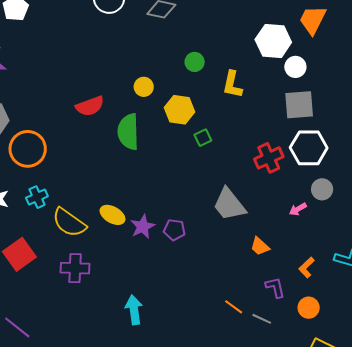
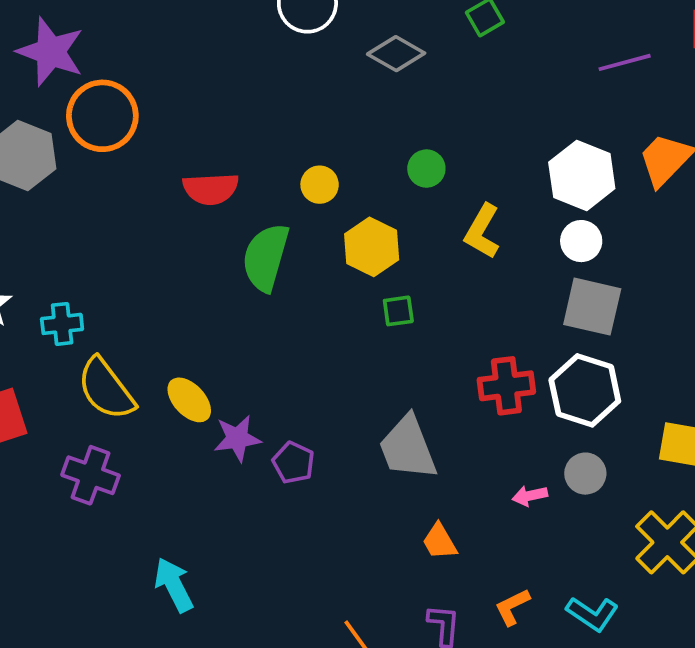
white circle: (295, 67) -> (581, 241), moved
orange circle: (28, 149) -> (102, 116), moved
cyan arrow: (134, 310) -> (174, 585), turned -36

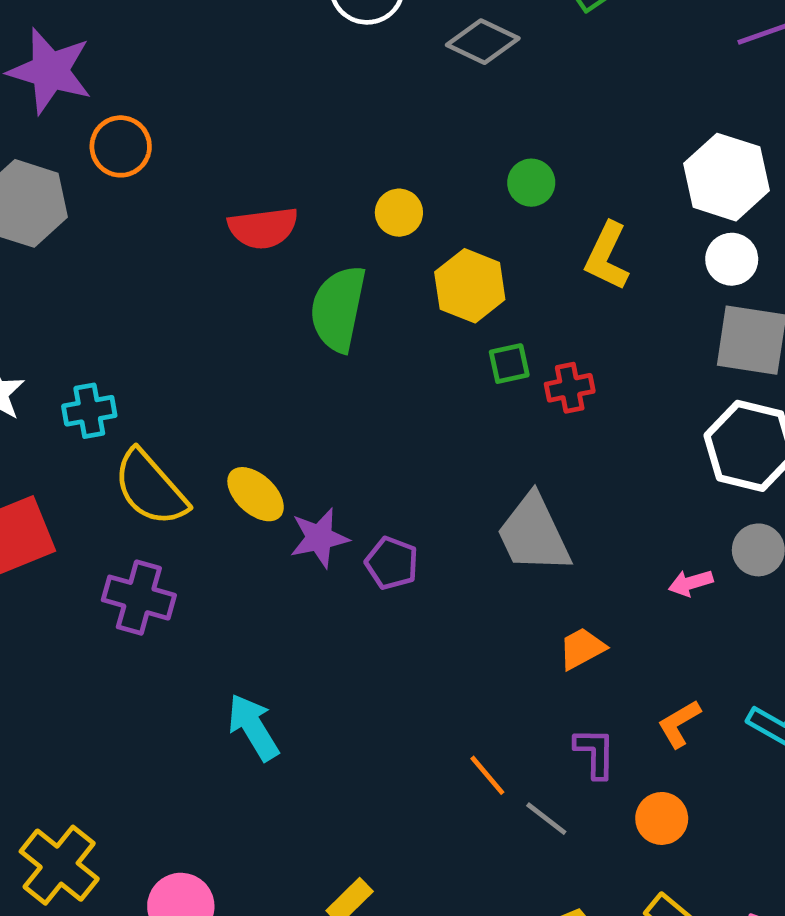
orange circle: (102, 116) -> (121, 146), size x0.7
red cross: (506, 386) -> (570, 388), moved, size x0.7
orange trapezoid: (439, 541) -> (582, 648), turned 96

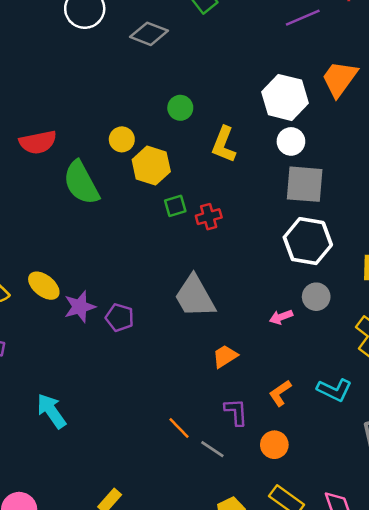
yellow circle: (399, 213) -> (122, 139), moved
green semicircle: (338, 309) -> (81, 183), turned -36

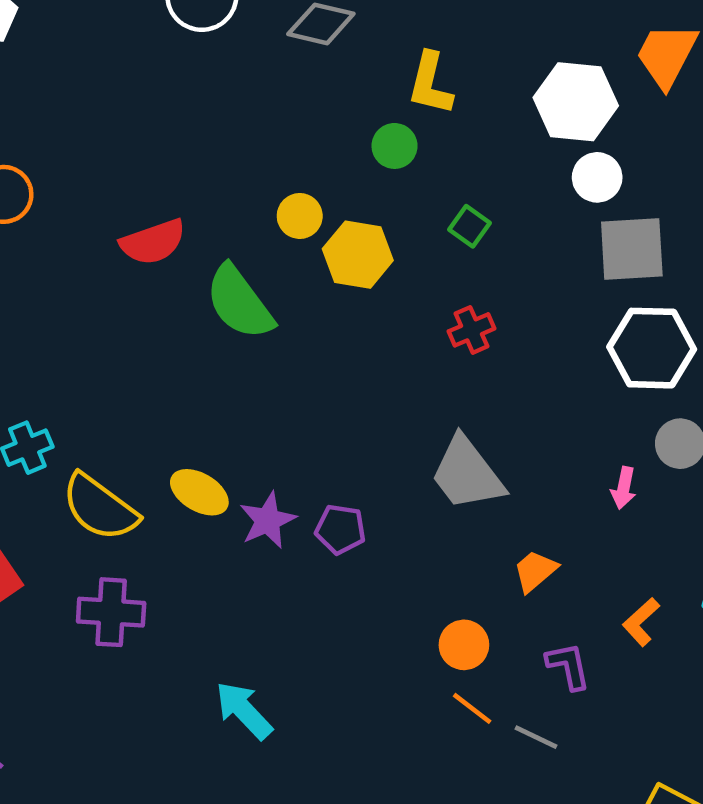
yellow L-shape: (224, 144) -> (430, 84), moved
green square: (175, 206) -> (470, 226), moved, turned -30
pink arrow: (281, 317) -> (624, 488), turned -50
orange circle: (274, 445) -> (464, 645), moved

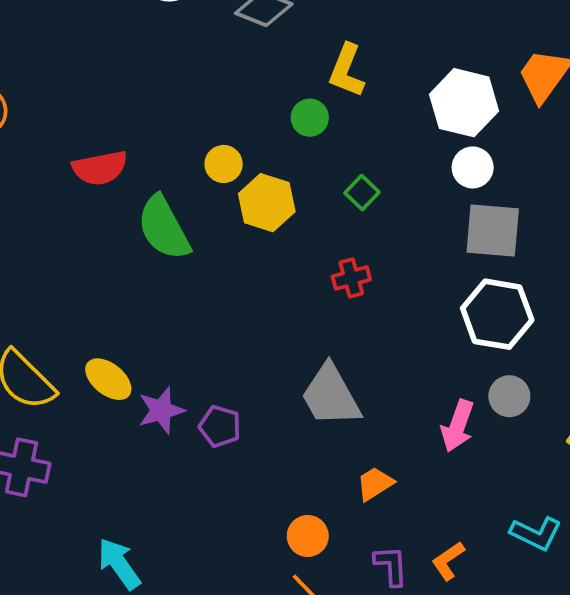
pink arrow: (624, 488) -> (458, 426), size x1.5
orange L-shape: (641, 622) -> (448, 561), moved

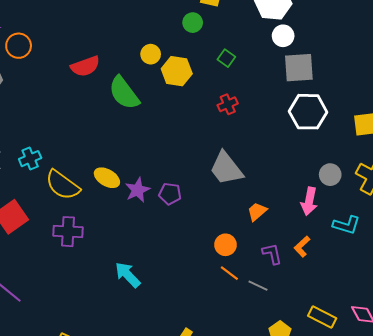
gray circle: (509, 396) -> (330, 175), moved
pink arrow: (458, 426) -> (309, 201), moved

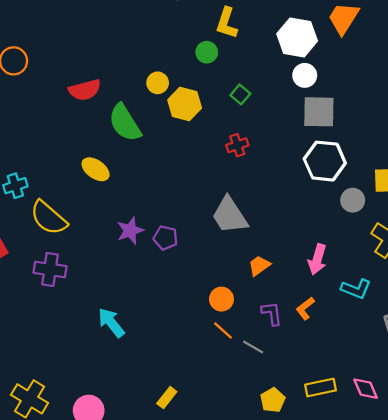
gray circle: (330, 175) -> (353, 200), moved
yellow ellipse: (107, 178) -> (96, 169), moved
yellow rectangle: (322, 317) -> (320, 388), turned -44

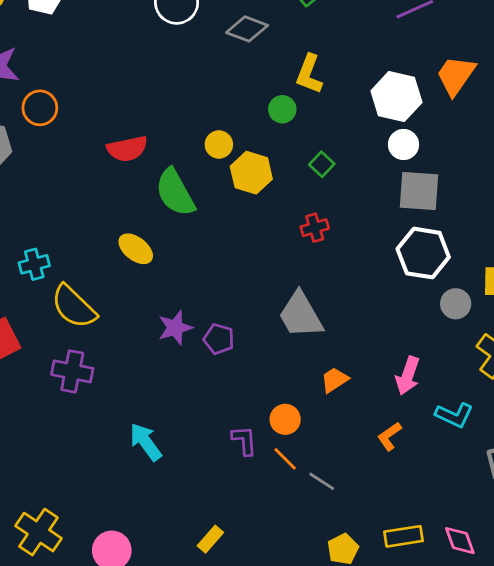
purple L-shape: (272, 313) -> (244, 440), moved

